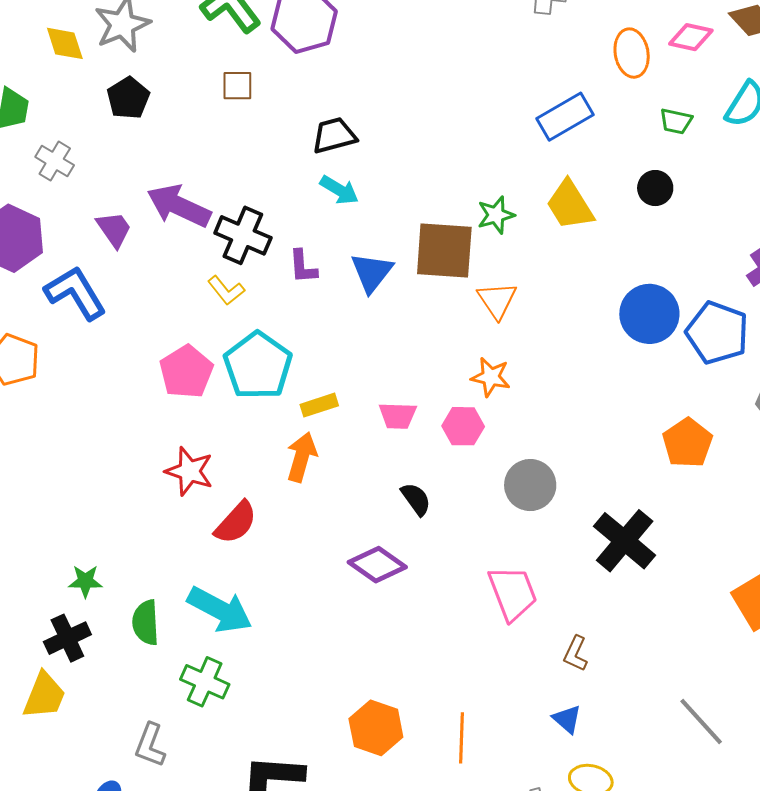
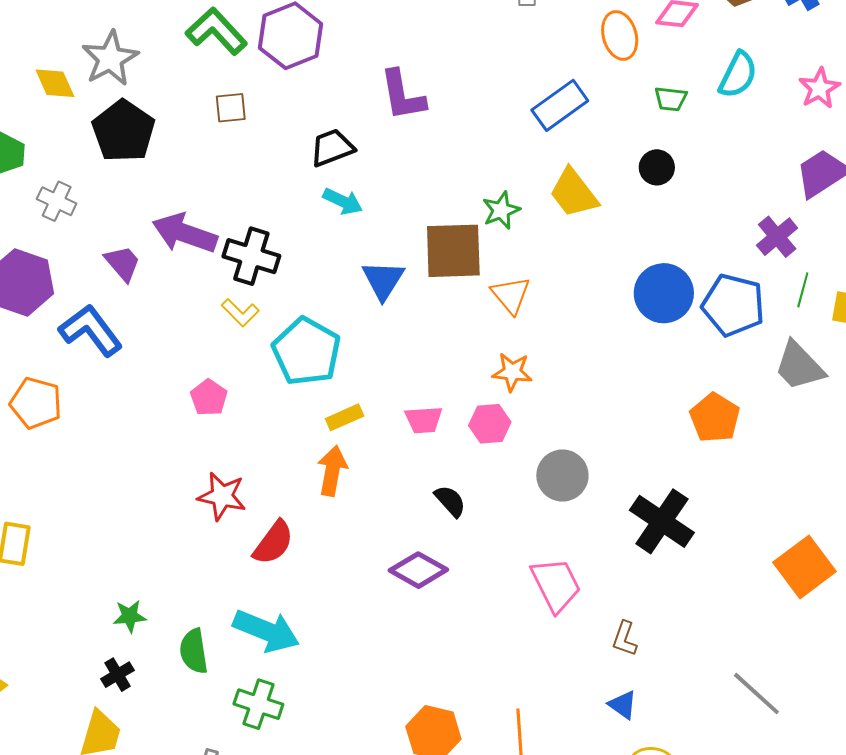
black pentagon: (128, 98) -> (123, 131), size x1.5
purple L-shape: (303, 267) -> (402, 95), moved, size x1.5
cyan pentagon: (258, 366) -> (306, 351), moved
pink pentagon: (186, 372) -> (209, 398), size x0.7
black cross: (67, 638) -> (118, 675), size x0.7

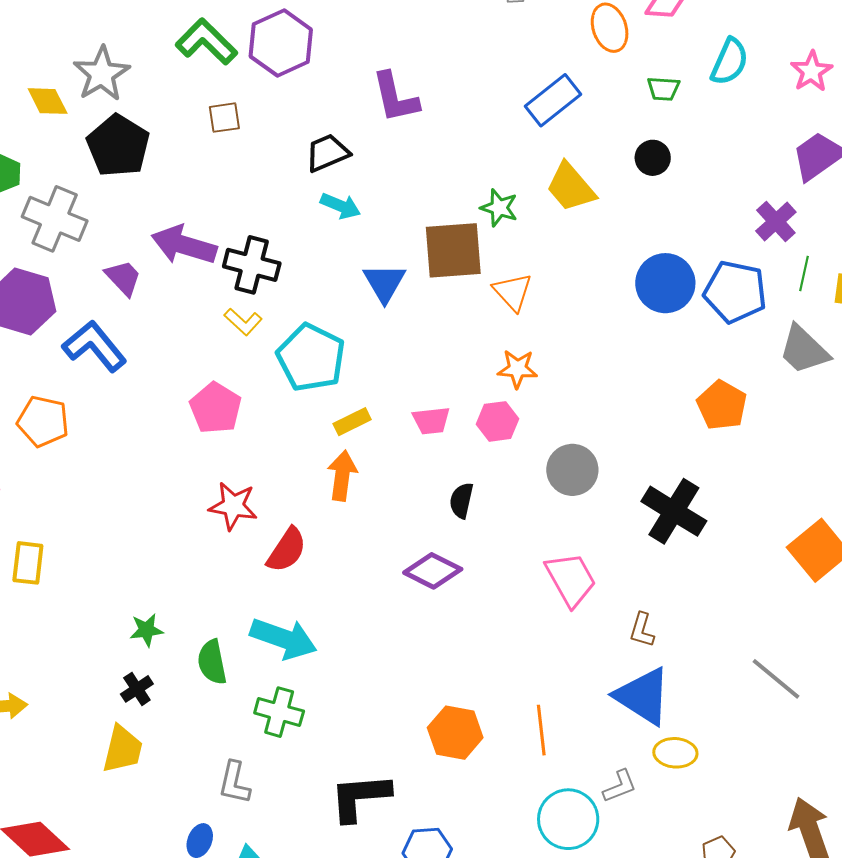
gray cross: (57, 201) -> (55, 219), size x1.6
green star: (501, 210) -> (499, 208), turned -30
pink pentagon: (209, 398) -> (216, 408), size x1.4
black semicircle: (450, 501) -> (461, 500), turned -123
blue triangle: (623, 705) -> (643, 696), size x2.0

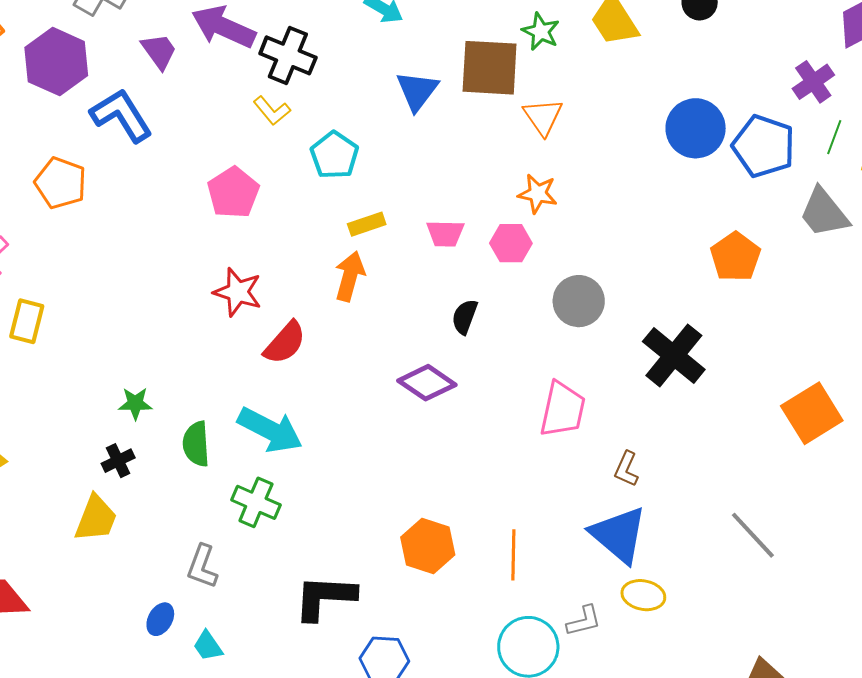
cyan pentagon: (311, 358) -> (334, 155), size x0.7
pink trapezoid: (571, 579) -> (563, 409), turned 34

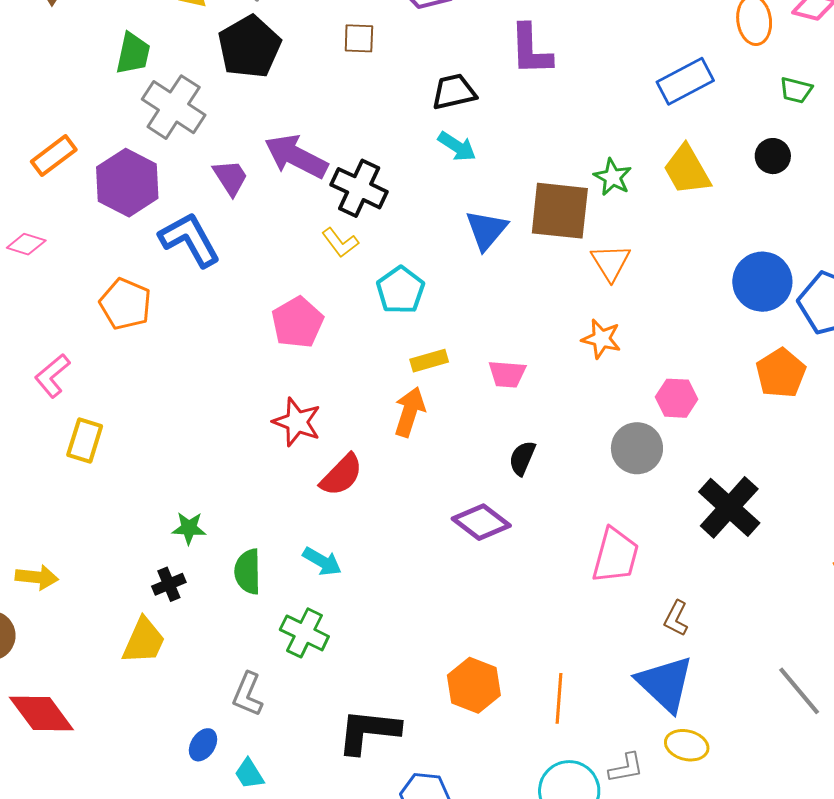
pink hexagon: (511, 243) -> (677, 398), moved
orange pentagon: (735, 257) -> (781, 373), moved
cyan arrow: (270, 430) -> (322, 561), size x0.6

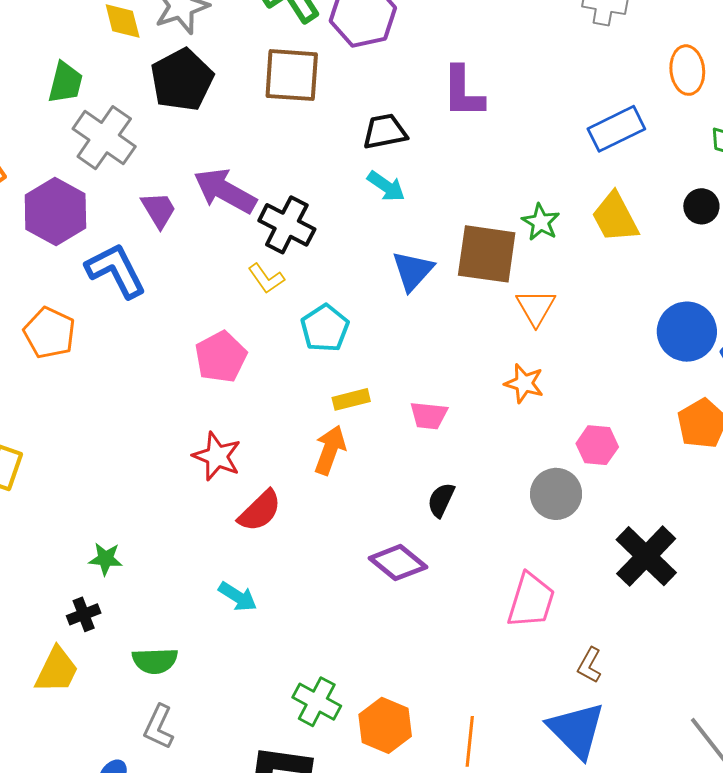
brown square: (359, 38) -> (292, 75), size x1.8
green semicircle: (248, 572) -> (155, 661), moved, turned -93
green cross: (304, 633) -> (317, 702), moved

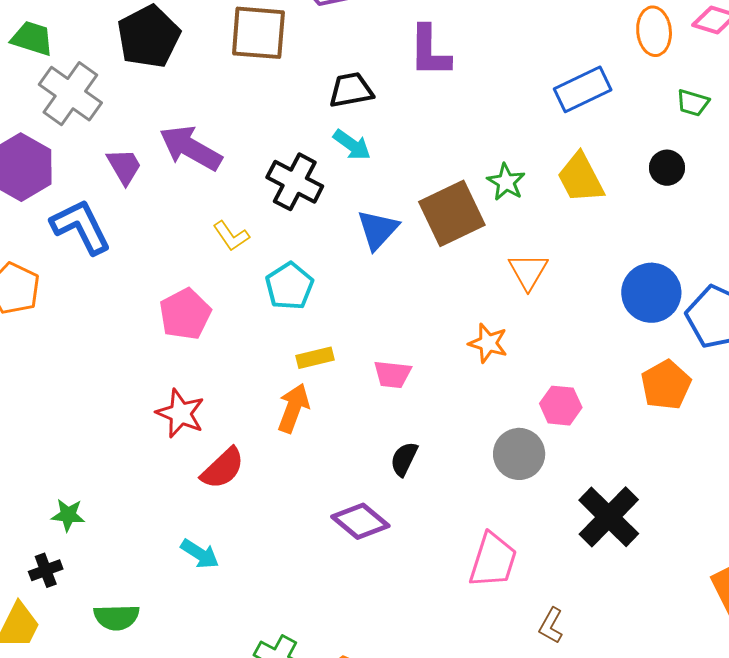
green trapezoid: (65, 83) -> (32, 38), turned -87
black cross: (287, 225) -> (295, 182), moved
brown square: (487, 254) -> (452, 213), turned -34
orange triangle: (536, 307) -> (528, 271), moved

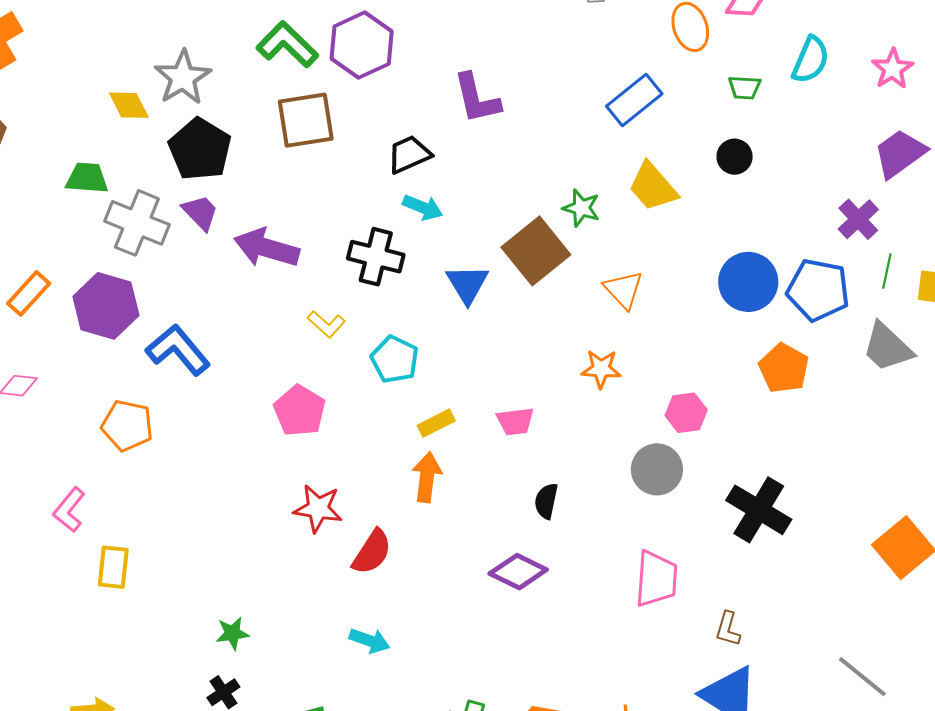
purple trapezoid: (124, 166) -> (200, 212), moved

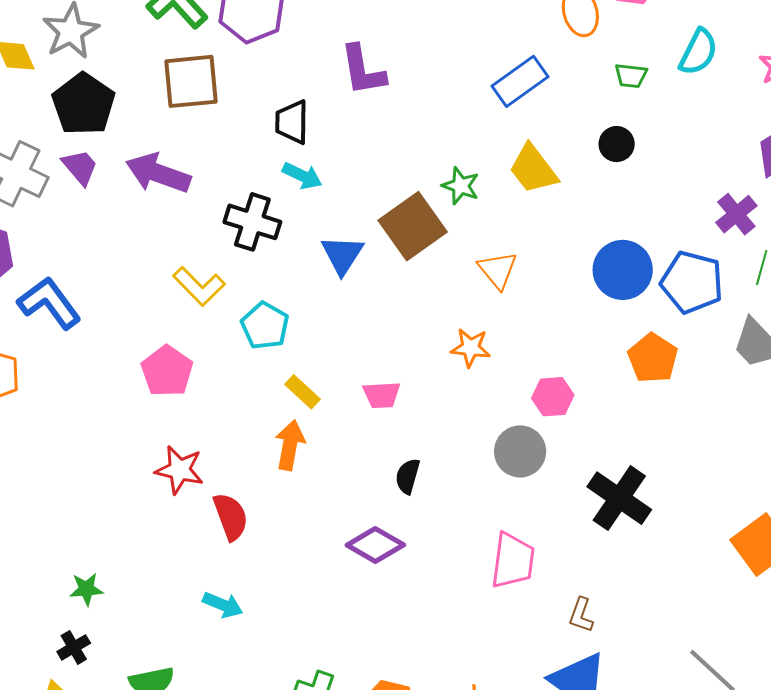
black trapezoid: (409, 154) -> (292, 122), turned -69
purple arrow: (267, 248) -> (158, 173), moved
yellow L-shape: (326, 324) -> (199, 286), size x1.4
yellow rectangle: (436, 423) -> (303, 392), turned 66
red semicircle: (372, 552) -> (231, 517), turned -57

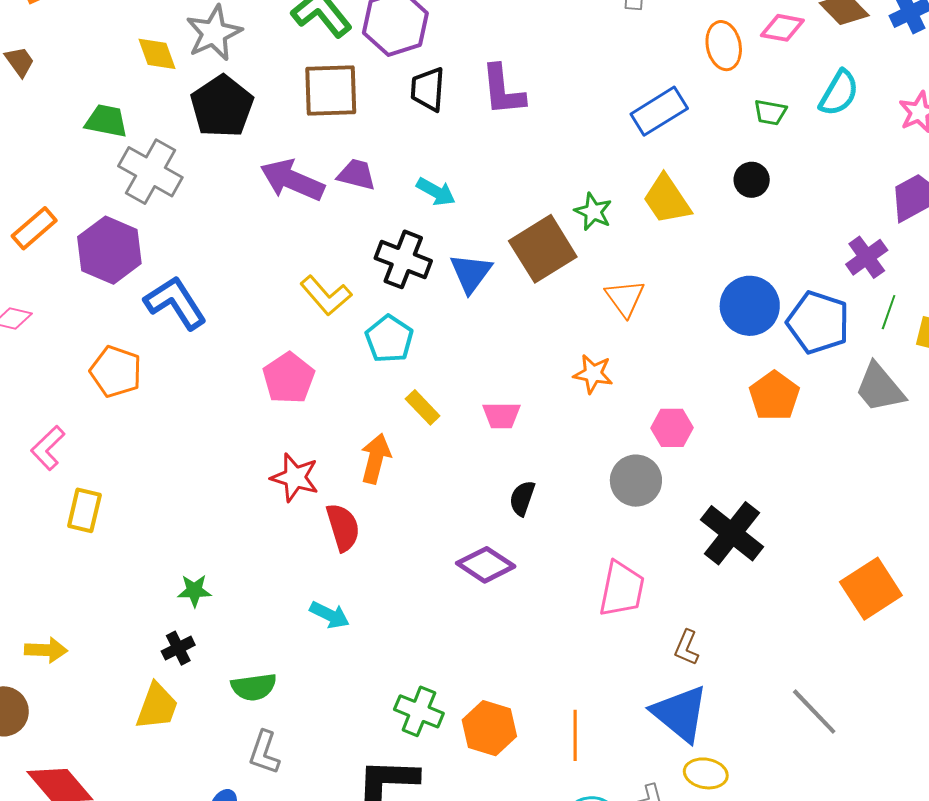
black trapezoid: (292, 122) -> (428, 89), moved
purple trapezoid: (80, 167) -> (356, 175), moved, turned -39
black cross: (252, 222) -> (403, 259), moved
orange arrow: (290, 445) -> (376, 459), moved

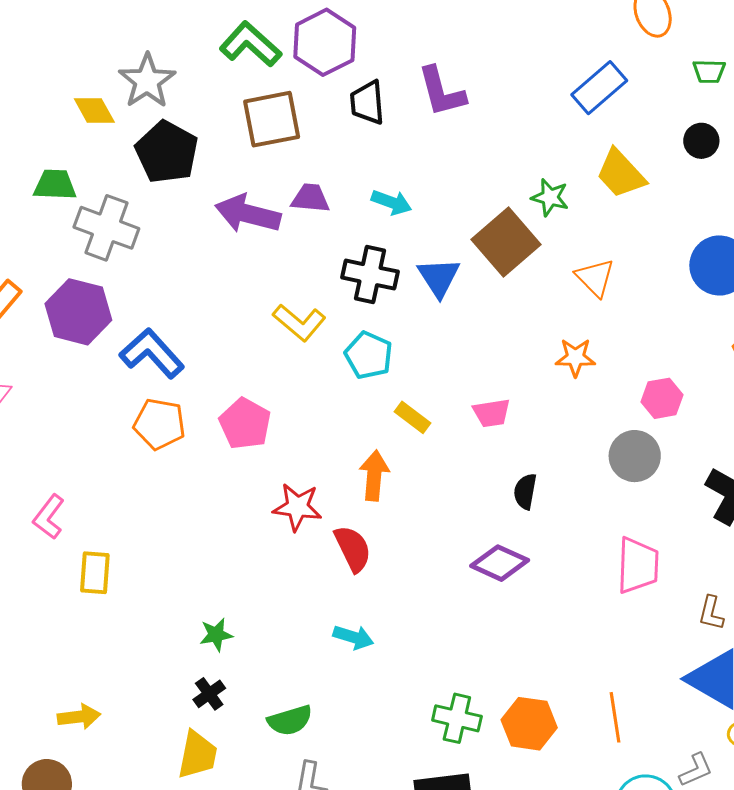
orange pentagon: (116, 371) -> (159, 424), moved
pink pentagon: (289, 378) -> (245, 424), moved

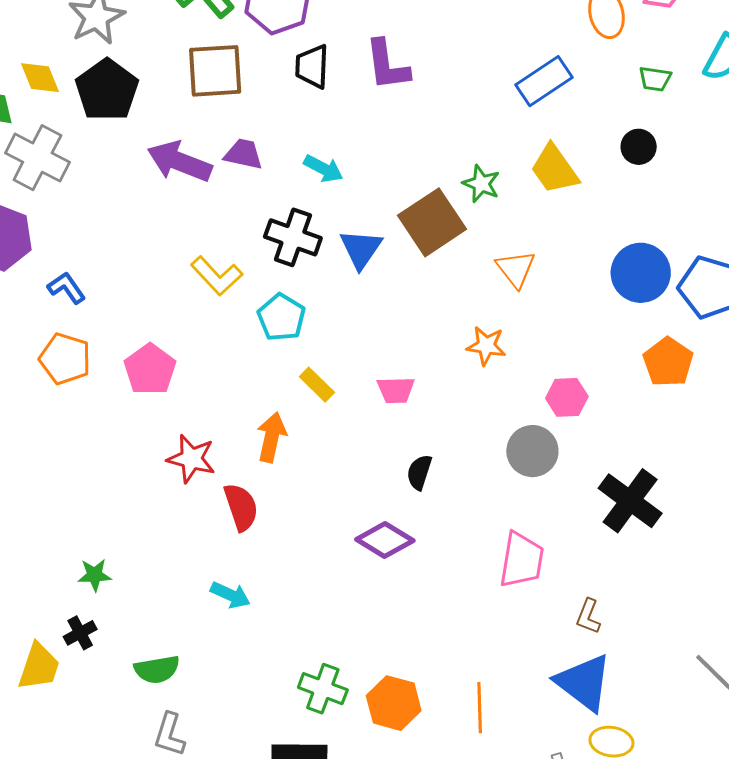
yellow diamond: (94, 110) -> (40, 78), moved
blue L-shape: (152, 353) -> (67, 288), size x0.6
yellow trapezoid: (197, 755) -> (39, 667), moved

